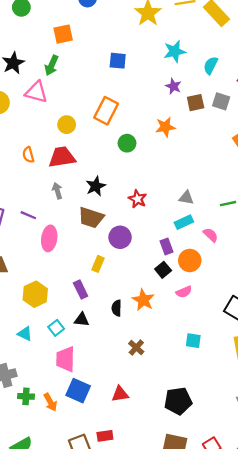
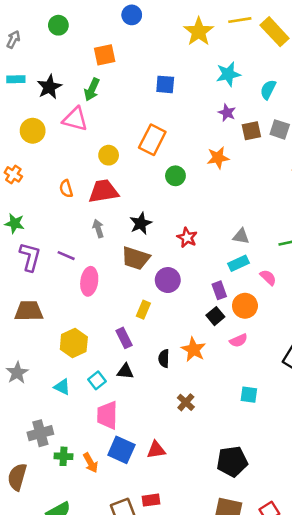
red triangle: (120, 394) -> (156, 450), moved

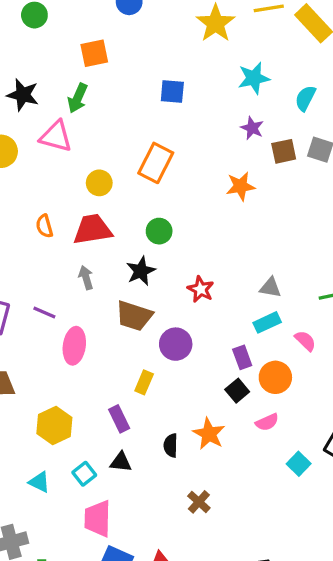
black star: (49, 87) -> (23, 95), turned -30
green circle: (175, 176) -> (159, 231), moved
cyan square: (249, 395) -> (299, 464), moved, turned 36

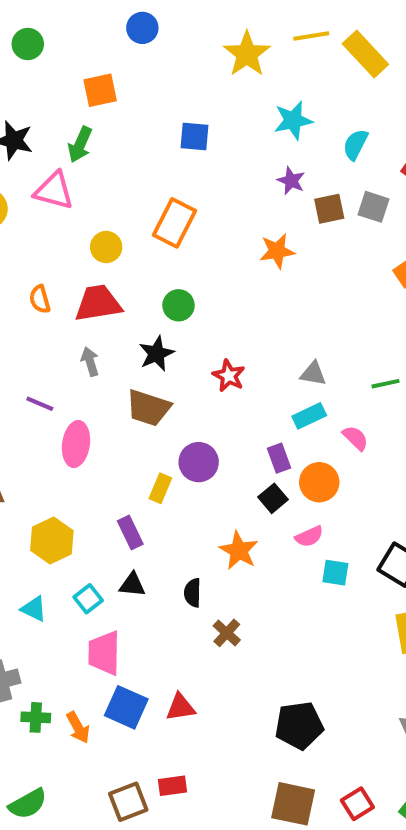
purple circle: (176, 344) -> (199, 462), moved
black semicircle: (171, 445) -> (193, 593), moved
cyan square: (299, 464) -> (335, 573), moved, turned -35

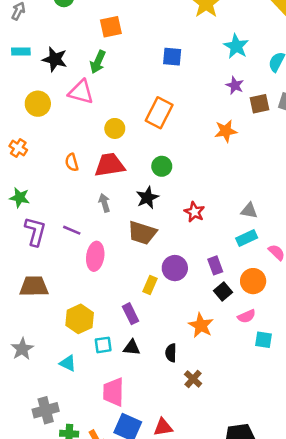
cyan star: (293, 120) -> (236, 46), turned -30
purple rectangle: (279, 458) -> (215, 265), moved
cyan square: (88, 599) -> (103, 345), moved, turned 30

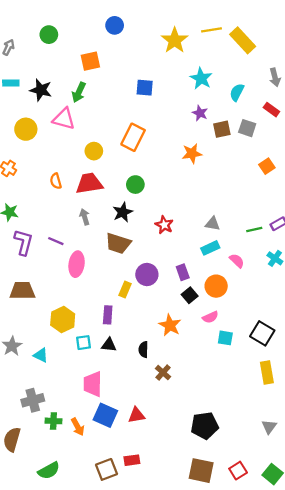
purple rectangle: (130, 314) -> (108, 315), turned 30
cyan triangle: (68, 363) -> (41, 355), moved

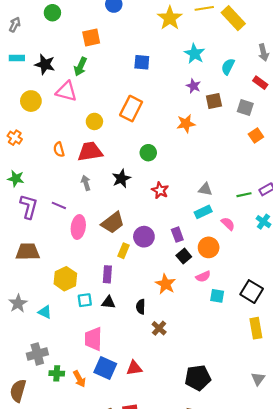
gray square: (247, 128) -> (245, 107), moved
green circle: (135, 185) -> (148, 153), moved
brown trapezoid: (118, 243) -> (113, 223), moved, turned -55

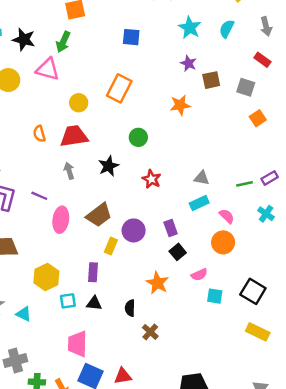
cyan semicircle: (228, 67) -> (227, 29), moved
orange circle: (209, 247) -> (223, 242), moved
yellow rectangle: (256, 328) -> (258, 332), turned -54

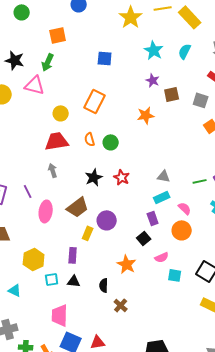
orange semicircle: (39, 134) -> (90, 139), moved
black star: (109, 166) -> (94, 177), moved
purple line: (39, 196) -> (28, 191), turned 40
purple rectangle: (171, 228) -> (153, 218), moved

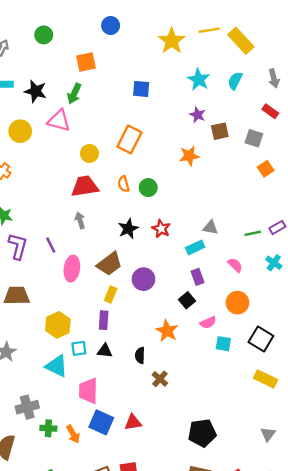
cyan rectangle: (162, 197) -> (195, 247), moved
orange circle: (182, 230) -> (237, 303), moved
yellow rectangle: (88, 233) -> (111, 294), moved
cyan triangle: (15, 290) -> (57, 366), moved, size x1.5

